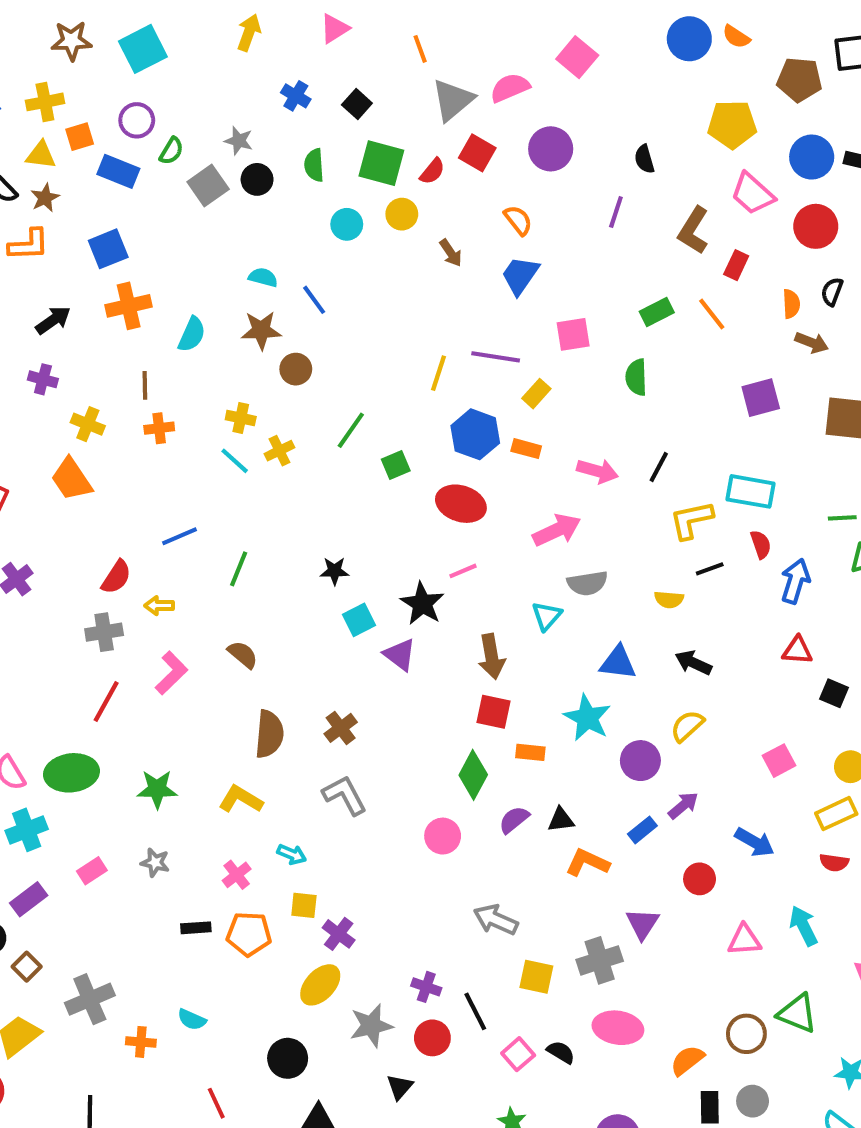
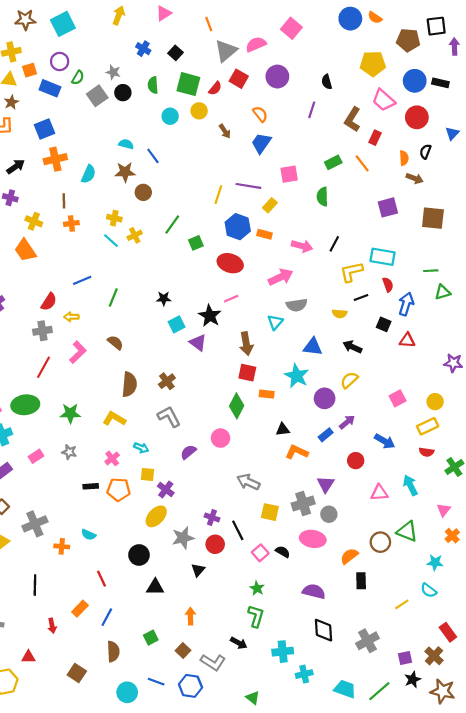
black square: (834, 693) -> (384, 324), moved
purple semicircle: (514, 820) -> (188, 452), moved
gray circle: (753, 1101) -> (329, 514), moved

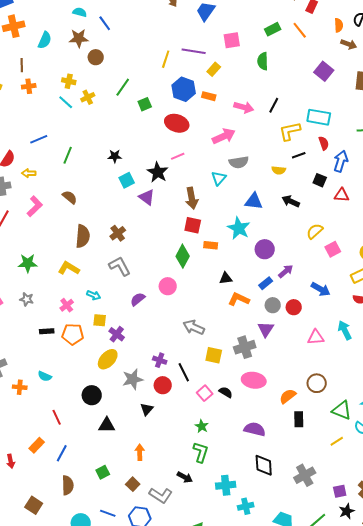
purple square: (388, 207) -> (324, 71), turned -36
yellow semicircle: (349, 380) -> (315, 231), moved
gray circle: (329, 514) -> (273, 305), moved
green triangle: (407, 531) -> (342, 410), moved

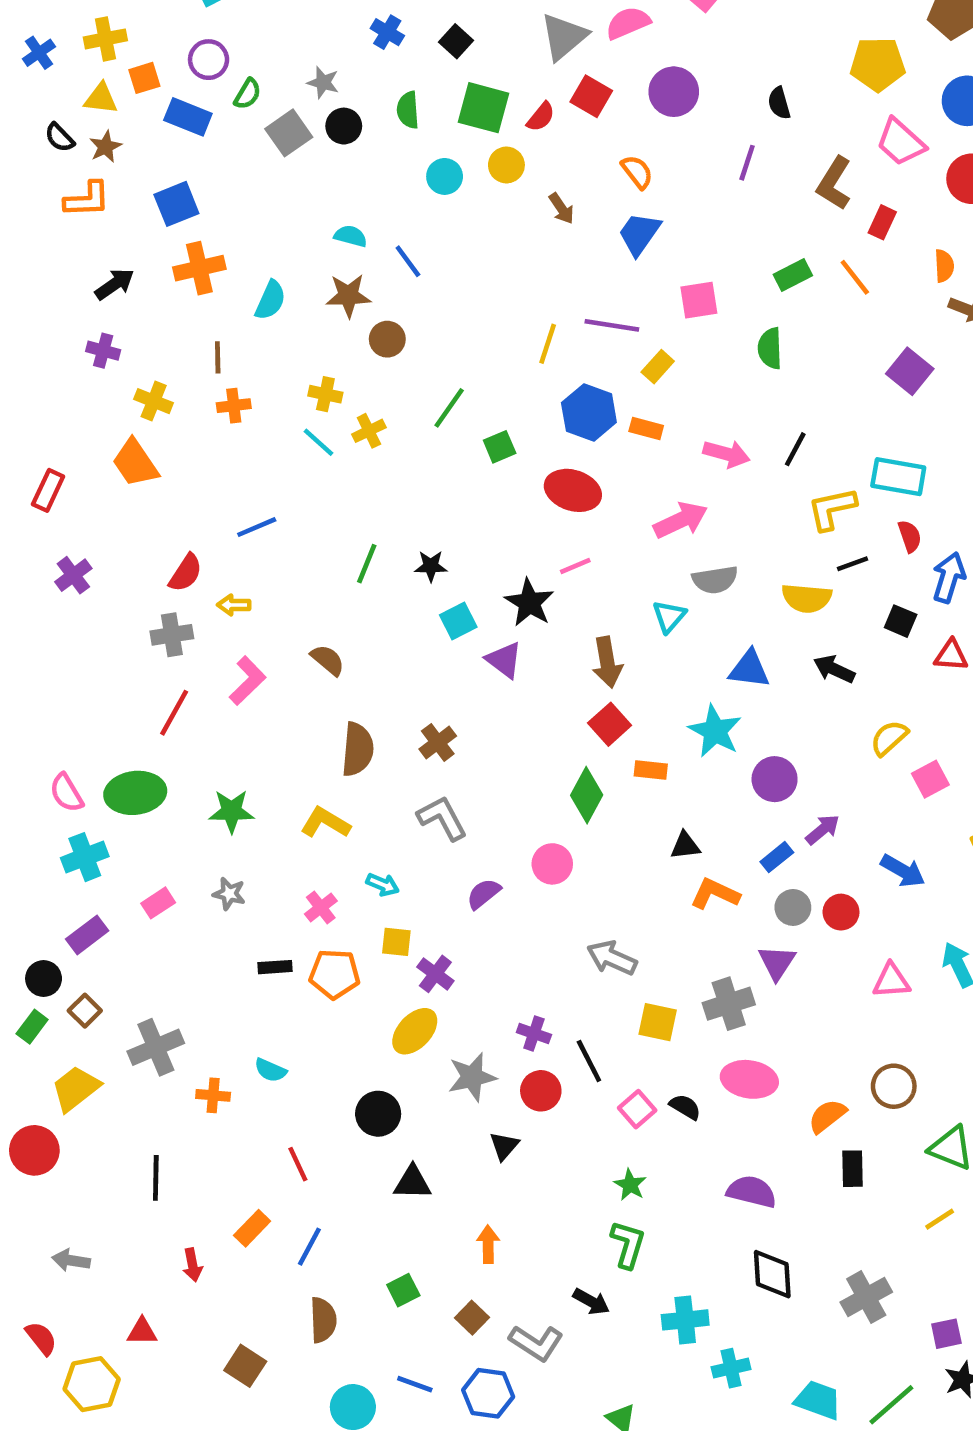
green line: (68, 155) -> (367, 564), moved
yellow semicircle: (279, 170) -> (807, 598), size x1.5
red square: (193, 225) -> (610, 724), turned 36

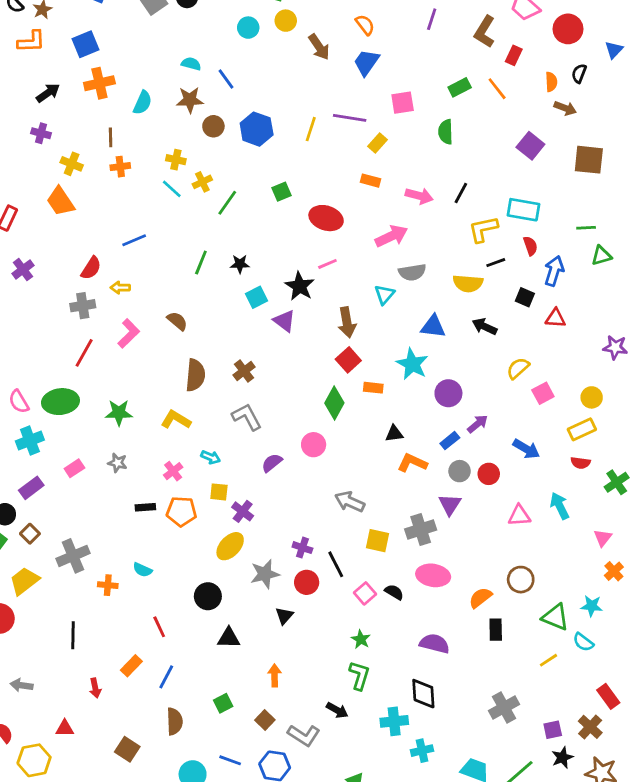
brown arrow: (561, 209) -> (319, 47), size x1.4
green line: (449, 408) -> (227, 203), moved
blue hexagon: (589, 412) -> (257, 129), moved
black diamond: (772, 1274) -> (423, 694), moved

